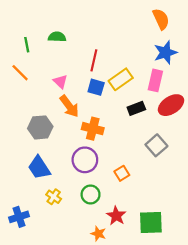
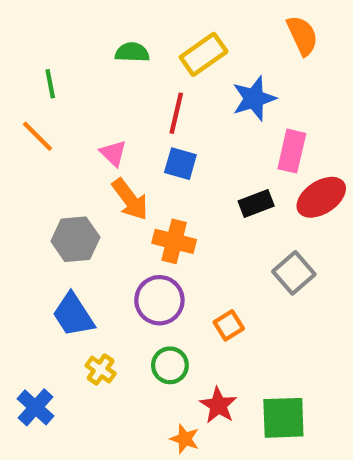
green semicircle: (57, 37) -> (132, 52), moved
blue star: (165, 53) -> (254, 98), moved
yellow rectangle: (121, 79) -> (204, 54), moved
blue cross: (19, 217) -> (35, 407), turned -30

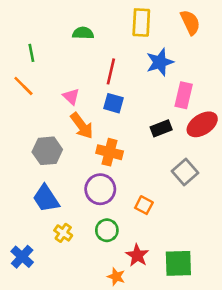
yellow rectangle: (204, 54) -> (141, 22), moved, turned -52
orange square: (229, 325) -> (144, 205), turned -30

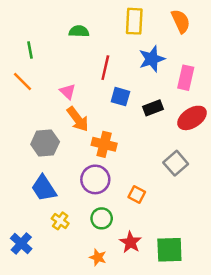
pink rectangle: (184, 95) -> (186, 78), moved
blue square: (113, 103) -> (120, 97), moved
black rectangle: (161, 128) -> (153, 108), moved
orange star: (116, 277) -> (98, 257), moved

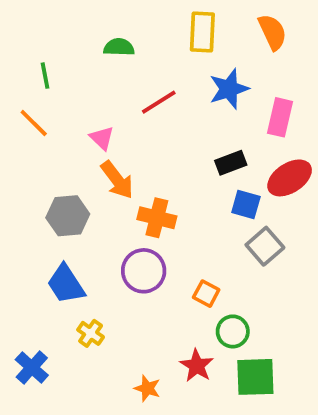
red line: (105, 68) -> (159, 102), turned 45
blue square: (120, 97) -> (246, 204), moved
green circle: (102, 218) -> (233, 331), moved

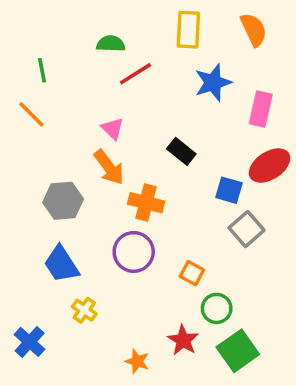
red line: (159, 102) -> (135, 74), moved
pink triangle: (102, 138) -> (113, 128), moved
black rectangle: (231, 163) -> (181, 151), moved, turned 60
green square: (255, 377) -> (238, 351), turned -33

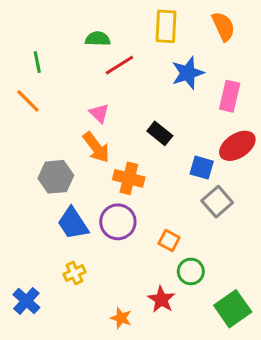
blue trapezoid: (61, 264) -> (73, 223), moved
yellow cross: (84, 310) -> (74, 273), turned 30
green square: (238, 351) -> (233, 309), moved

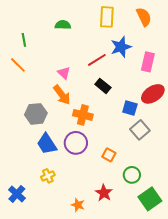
red line: (119, 65) -> (97, 60), moved
green circle: (191, 271) -> (132, 175), moved

